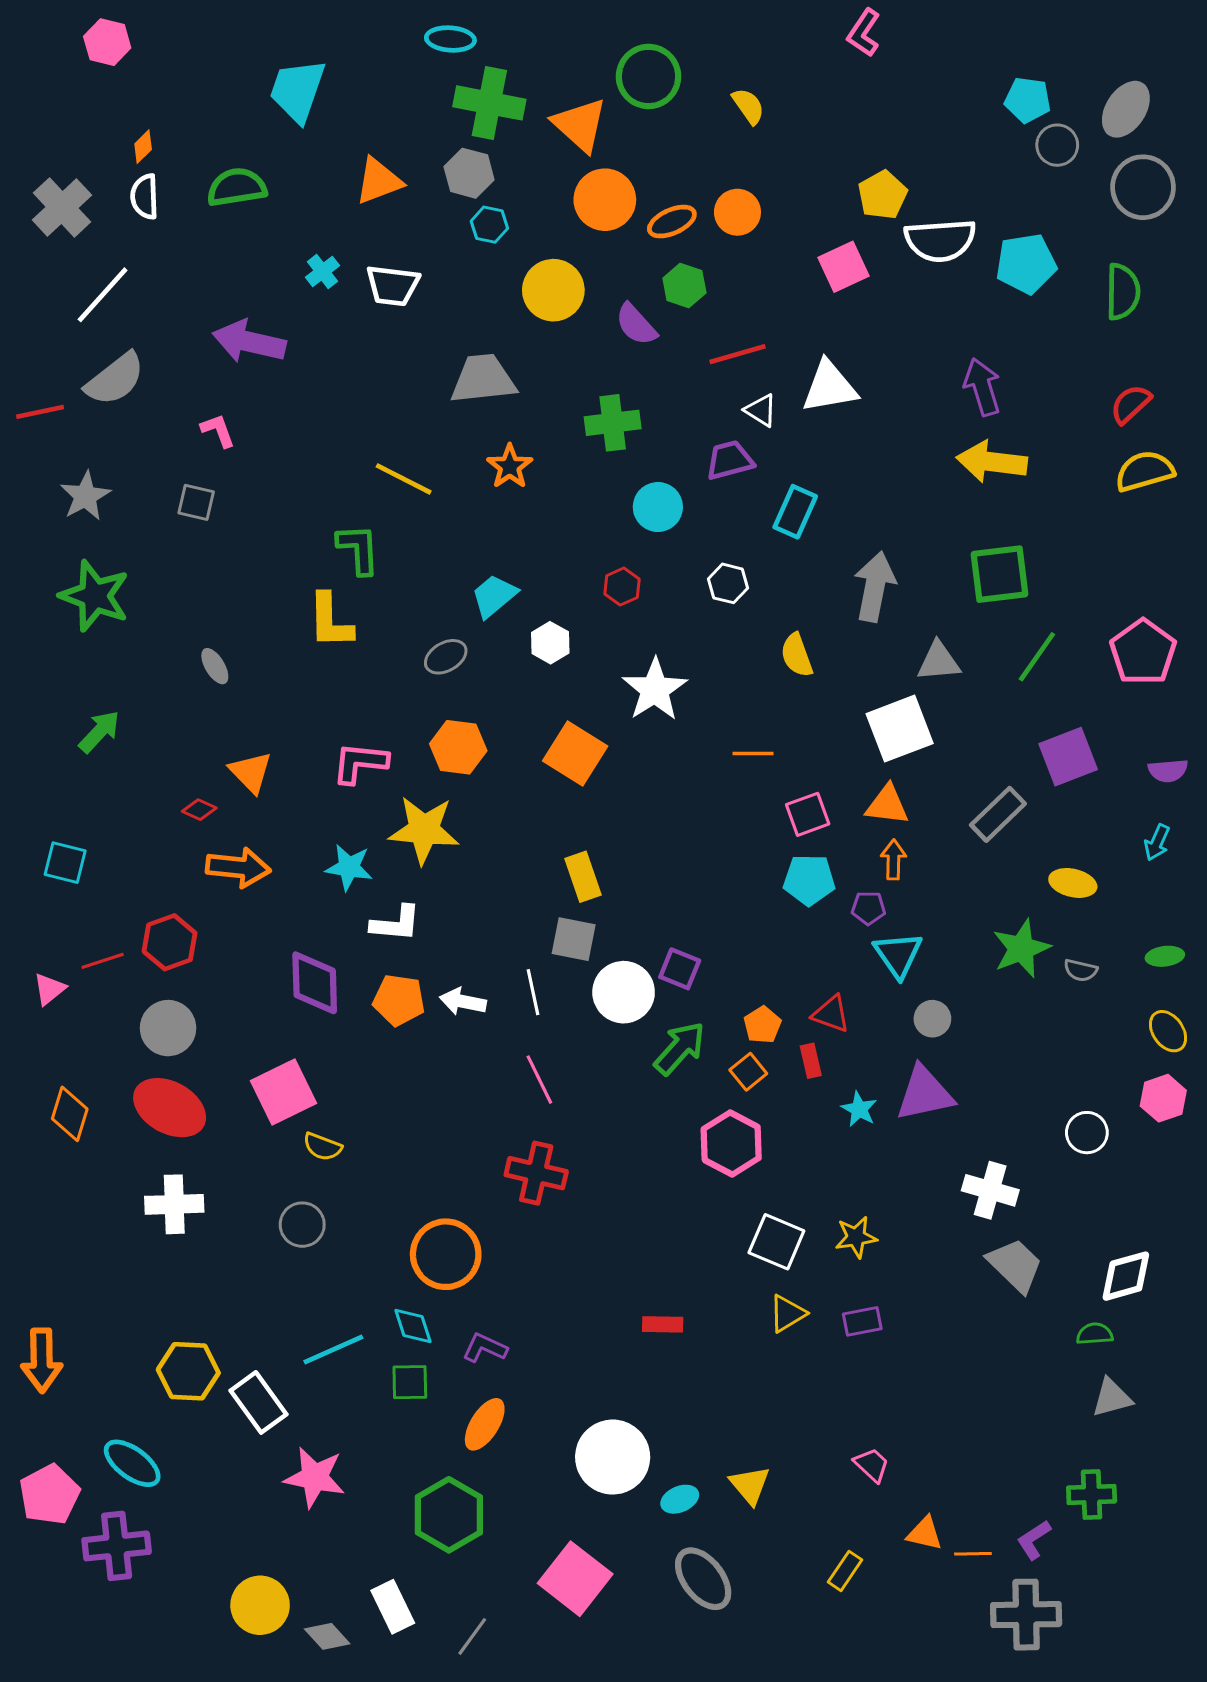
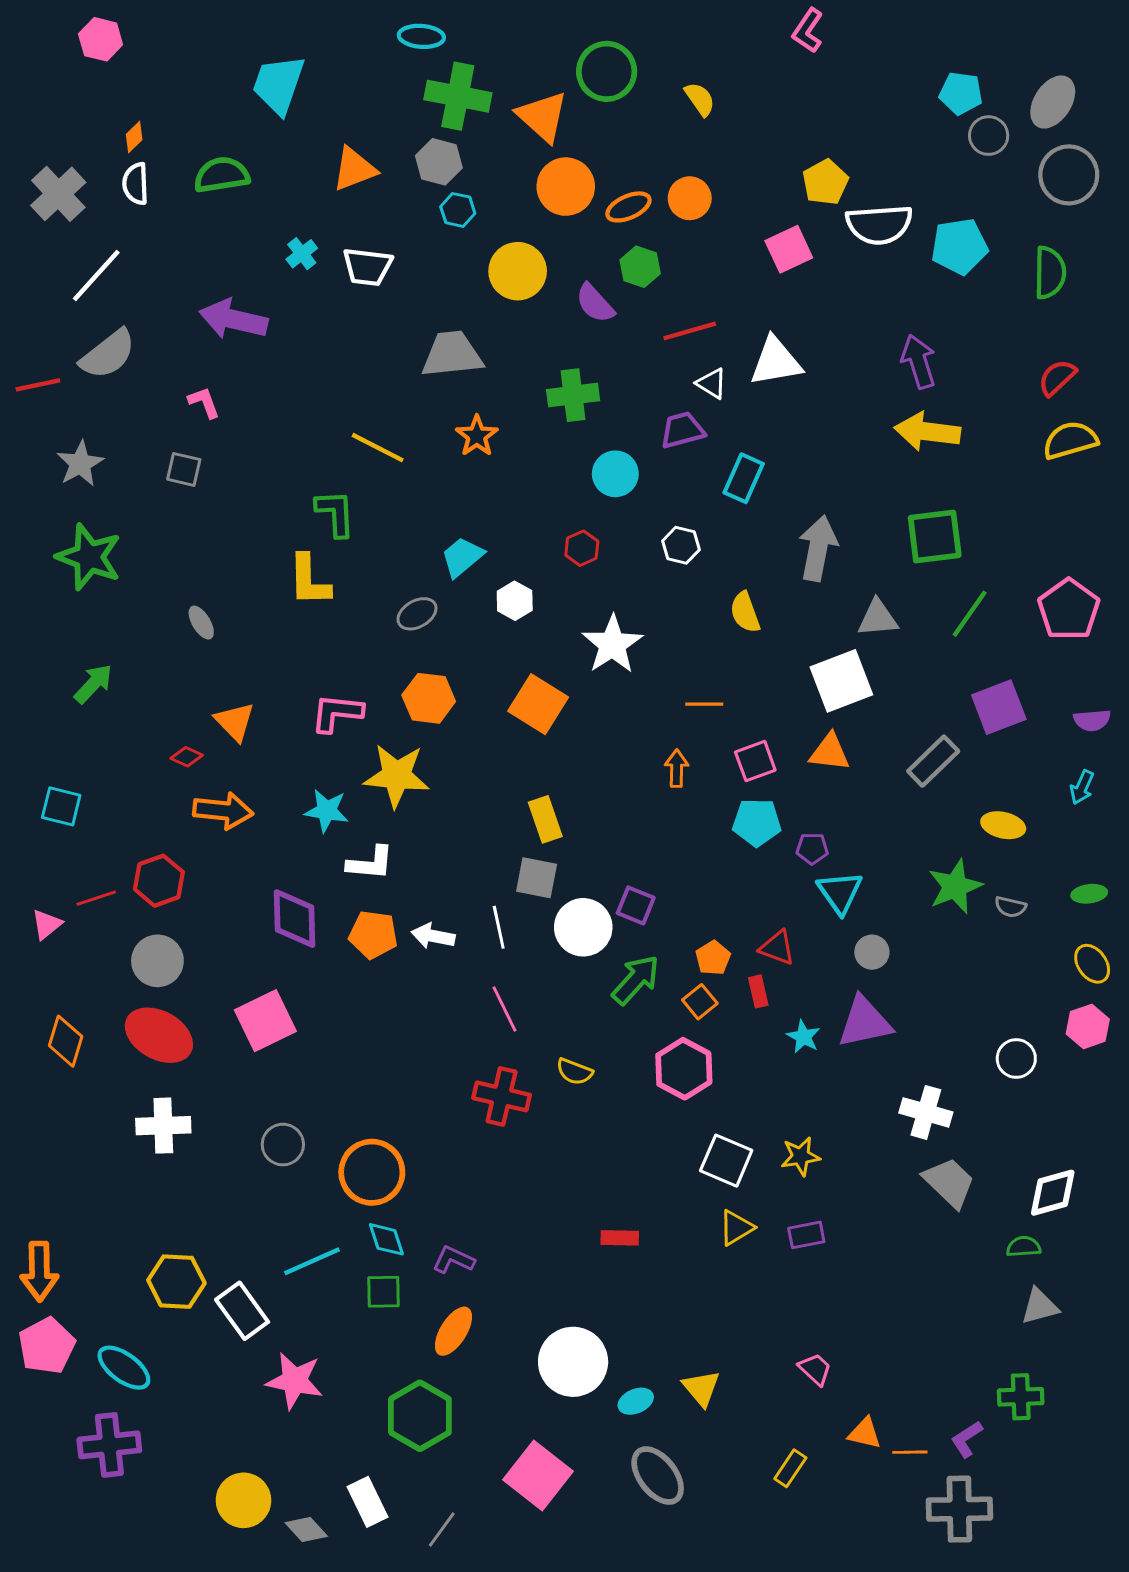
orange arrow: (893, 860) -> (677, 768), moved
yellow semicircle: (322, 1147) -> (574, 1072), moved
orange circle: (446, 1254) -> (372, 1172), moved
pink pentagon: (49, 1494) -> (47, 1346), moved

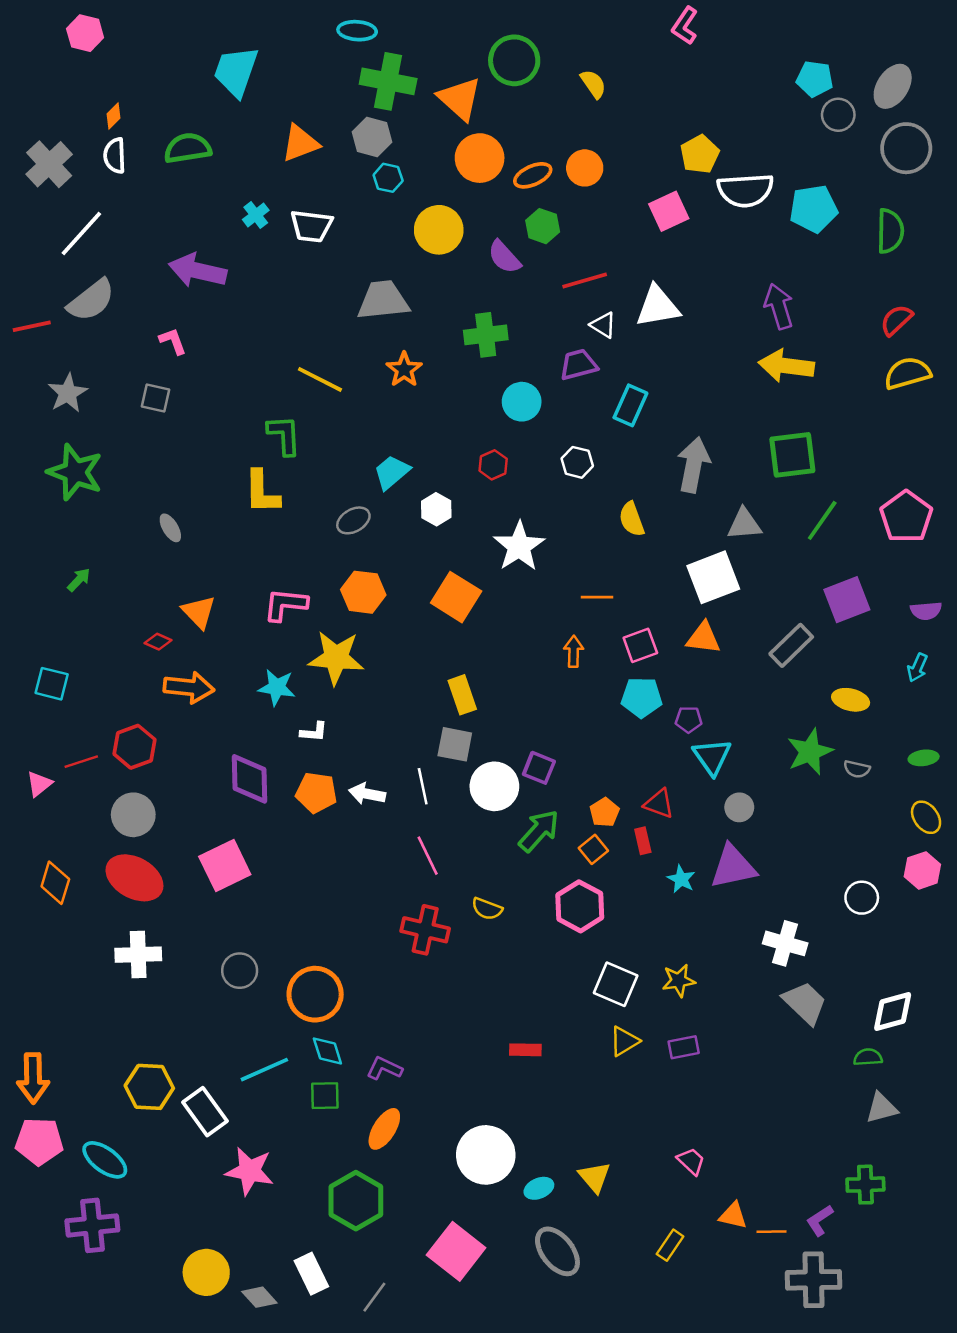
green arrow: (93, 684) -> (79, 580), size x0.7
white L-shape: (370, 863) -> (314, 732), size x0.7
pink pentagon: (47, 1346) -> (39, 1141), turned 30

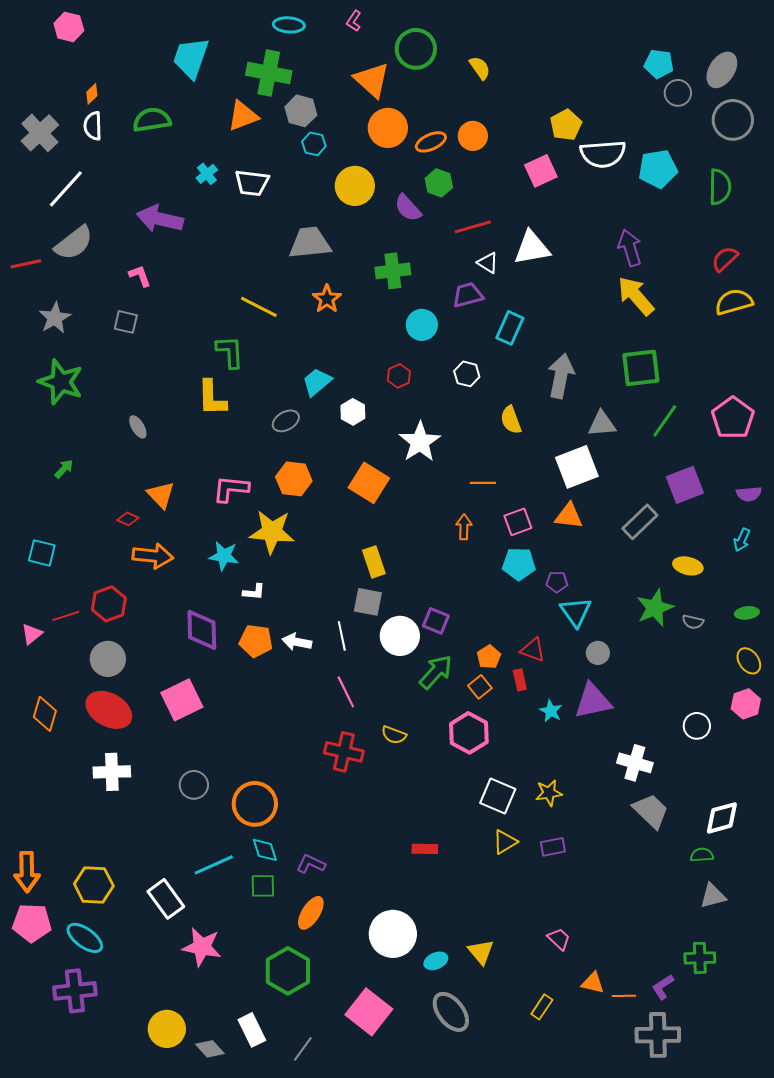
pink L-shape: (685, 26) -> (354, 21), moved, size x0.7
green cross: (388, 81) -> (269, 73), moved
yellow arrow: (786, 366) -> (636, 296), turned 42
yellow hexagon: (149, 1087) -> (94, 885), moved

